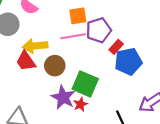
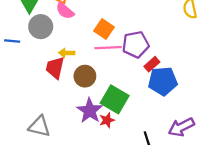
orange square: (78, 16) -> (104, 29), moved, turned 36
yellow arrow: (35, 46) -> (67, 53), size x0.6
red trapezoid: (26, 61) -> (55, 68), turned 40

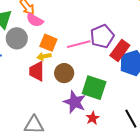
orange square: (104, 29) -> (48, 43), moved
red rectangle: (152, 64) -> (120, 50), size x1.5
red star: (107, 120) -> (93, 118), moved

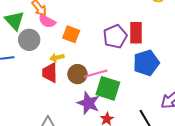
orange square: (48, 43) -> (71, 34), moved
pink line: (79, 44) -> (96, 74), moved
red rectangle: (120, 50) -> (136, 33), moved, turned -35

